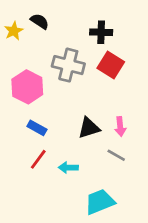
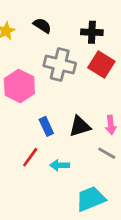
black semicircle: (40, 21) -> (42, 26), moved
blue rectangle: (37, 128) -> (46, 126), moved, turned 36

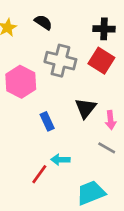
black cross: (92, 32) -> (104, 29), moved
black triangle: (80, 126) -> (86, 108), moved, turned -35
red line: (30, 157) -> (39, 174), moved

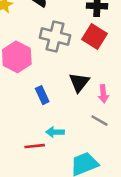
red line: (39, 174) -> (35, 146), turned 48

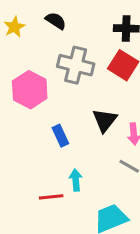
cyan arrow: (55, 132) -> (76, 180), turned 84

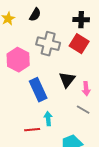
black semicircle: (56, 21) -> (35, 15), turned 88
blue rectangle: (60, 136) -> (38, 90), size x1.6

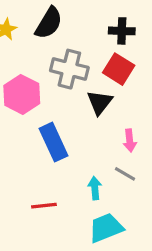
black semicircle: (35, 15) -> (49, 23), size x1.5
black triangle: (67, 80) -> (100, 102), moved
cyan arrow: (48, 119) -> (95, 188), moved

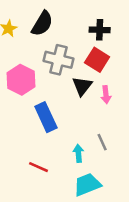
pink arrow: (130, 140) -> (106, 95), moved
gray line: (125, 174) -> (102, 142), turned 35
red line: (44, 206) -> (38, 167), turned 30

